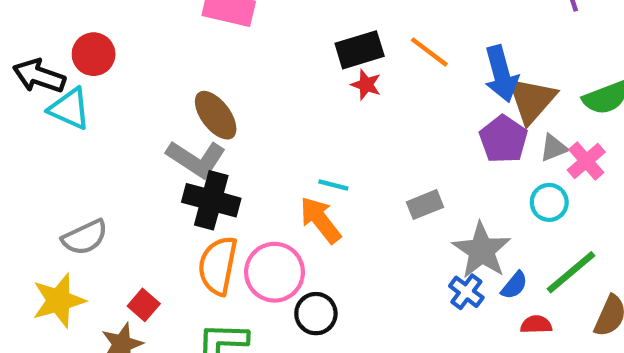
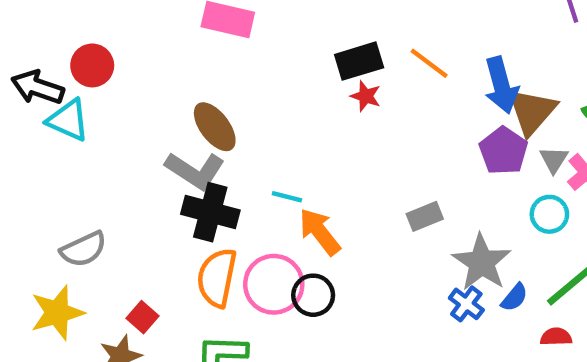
gray triangle: (554, 148) -> (554, 160), turned -36
cyan line: (333, 185) -> (287, 197), moved
black circle: (316, 314) -> (313, 295), moved
red semicircle: (536, 325) -> (556, 337), moved

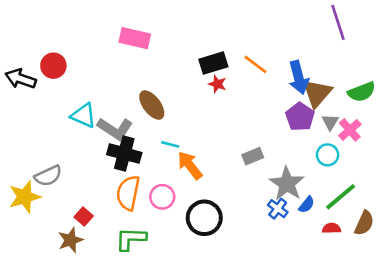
cyan triangle: (68, 120) -> (84, 115), moved
brown ellipse: (215, 127) -> (152, 105), moved
pink circle: (274, 284) -> (162, 197), size x0.7
black circle: (313, 295) -> (204, 218), moved, size x1.4
yellow star: (57, 313) -> (25, 197), moved

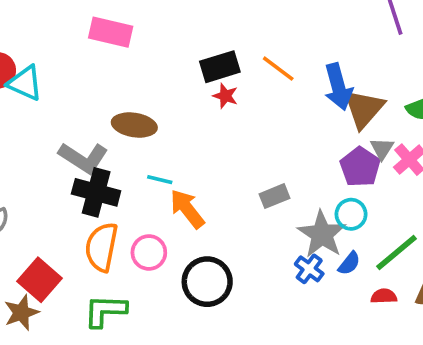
brown ellipse: (152, 105) -> (134, 125), turned -44
cyan triangle: (84, 115) -> (25, 83), moved
purple pentagon: (300, 117) -> (360, 167), moved
cyan circle: (328, 155) -> (351, 214), moved
red square: (84, 216) -> (40, 280), size x1.6

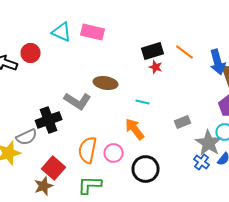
cyan triangle: (25, 83) -> (62, 32), moved
cyan line: (160, 180) -> (143, 102), moved
black cross: (96, 192) -> (49, 120), moved, turned -35

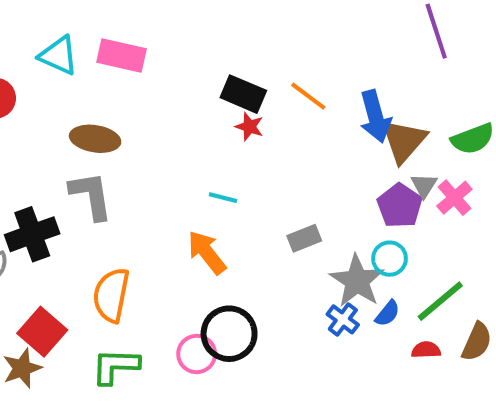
black rectangle: (153, 51) -> (243, 94), turned 40
brown ellipse: (106, 83) -> (95, 139), moved
gray L-shape: (78, 101) -> (91, 196), turned -132
pink circle: (114, 153) -> (197, 354), moved

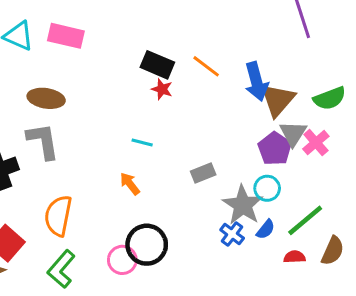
gray triangle: (424, 185) -> (293, 133), size x1.4
orange arrow: (207, 252) -> (130, 184), size x0.7
green L-shape: (115, 366) -> (61, 269), turned -51

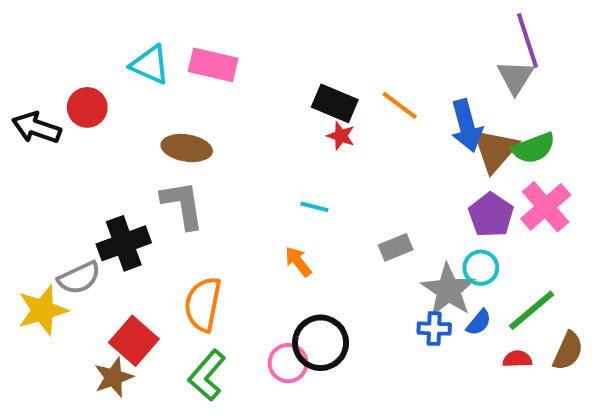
green semicircle: (330, 98) -> (534, 148), moved
gray triangle: (293, 133) -> (515, 77), moved
pink cross: (316, 143) -> (546, 207), size x1.4
blue cross: (232, 234) -> (434, 329), turned -35

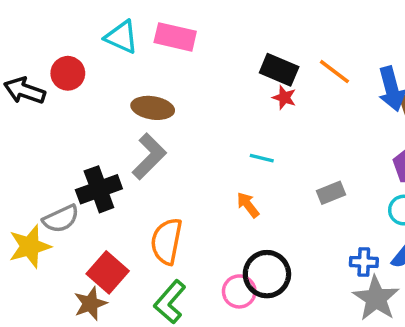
gray L-shape: (183, 205) -> (149, 156), turned 54
gray star: (448, 290) -> (376, 298), moved

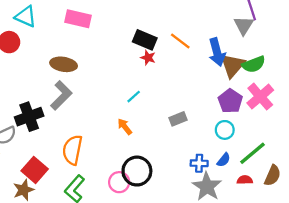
cyan triangle: (121, 37) -> (26, 17), moved
cyan line: (262, 158) -> (134, 97), turned -56

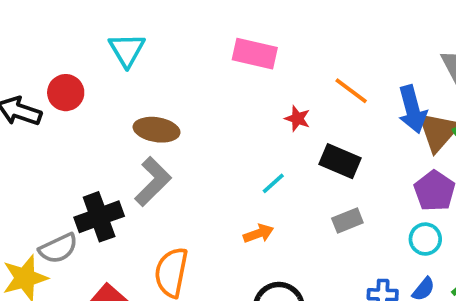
cyan triangle: (26, 17) -> (127, 50), moved, turned 35
pink rectangle: (78, 19) -> (255, 54), moved
black rectangle: (145, 40) -> (340, 161), moved
orange arrow: (125, 127) -> (258, 233), turned 108

